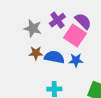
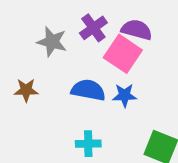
purple semicircle: (83, 21) -> (137, 30), turned -30
brown star: (36, 53) -> (26, 90), moved

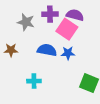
purple cross: (93, 28) -> (50, 14), turned 35
cyan cross: (88, 144) -> (34, 81), moved

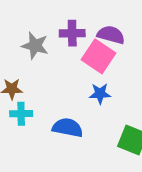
blue semicircle: (47, 50) -> (68, 128), moved
cyan cross: (34, 81) -> (21, 114), moved

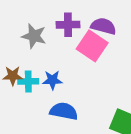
blue star: (100, 94) -> (52, 80), moved
cyan cross: (21, 114) -> (28, 81), moved

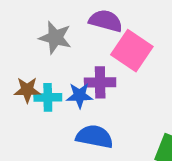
purple cross: (68, 25) -> (100, 82), moved
purple semicircle: (103, 26) -> (106, 21), moved

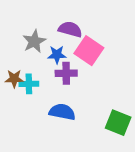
gray star: (55, 38) -> (34, 41), turned 30
blue star: (80, 96) -> (57, 55), moved

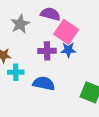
blue star: (57, 55) -> (68, 50), moved
cyan cross: (29, 84) -> (16, 72), moved

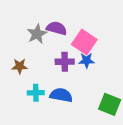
purple semicircle: (50, 14) -> (57, 28), moved
cyan cross: (16, 72) -> (36, 93), moved

